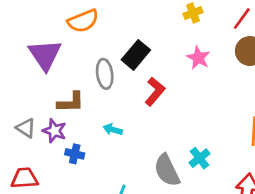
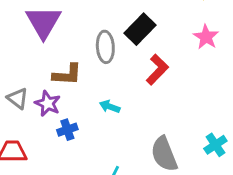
blue cross: (75, 154) -> (67, 130), turned -36
cyan cross: (200, 158) -> (215, 145), moved

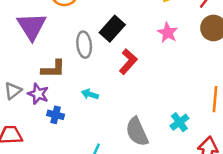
gray triangle: (18, 98) -> (13, 91), turned 48
blue cross: (67, 130) -> (56, 115), turned 35

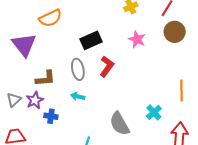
black rectangle: (112, 29) -> (91, 40), turned 30
gray ellipse: (84, 45) -> (78, 69), moved
purple star: (38, 94) -> (35, 100), turned 30

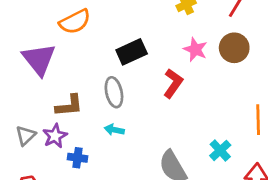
brown circle: (175, 32) -> (234, 48), moved
red L-shape: (107, 66) -> (173, 83), moved

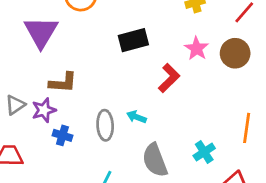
gray ellipse: (114, 92) -> (105, 125), moved
cyan arrow: (114, 130) -> (136, 117), moved

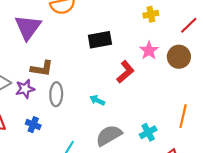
gray ellipse: (105, 125) -> (56, 94), moved
blue cross: (62, 135) -> (33, 125), moved
gray semicircle: (155, 160) -> (109, 135), turned 76

